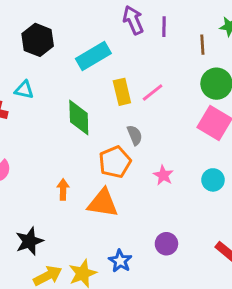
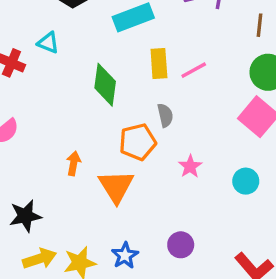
orange triangle: (103, 203) -> (116, 186), turned 40

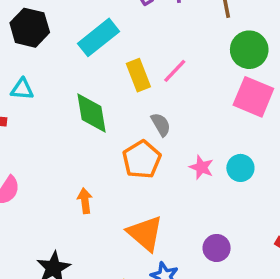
cyan circle: (246, 181) -> (240, 168), moved
orange triangle: (116, 186) -> (145, 233), moved

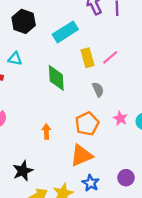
orange pentagon: (142, 160) -> (87, 124), moved
orange triangle: (145, 233) -> (81, 155), turned 50
purple circle: (217, 248) -> (126, 178), moved

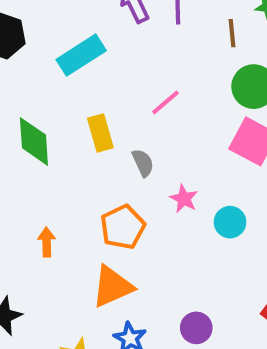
yellow rectangle: (87, 58) -> (100, 133), moved
green diamond: (56, 78) -> (34, 141), moved
pink star: (120, 118) -> (184, 199), moved

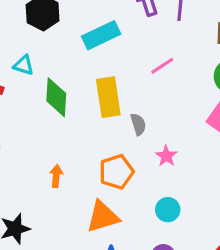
pink line: (165, 102) -> (162, 66), moved
yellow rectangle: (100, 133) -> (108, 97), size x1.4
cyan circle: (230, 222) -> (168, 210), moved

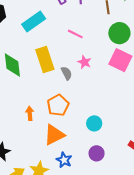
pink line: (162, 66) -> (75, 34), turned 70
pink star: (166, 156) -> (84, 62), moved
orange arrow: (56, 176) -> (30, 113), moved

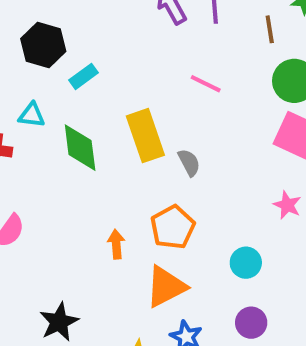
cyan rectangle: (34, 21) -> (83, 76), moved, size x0.6
pink star: (84, 62) -> (287, 205), moved

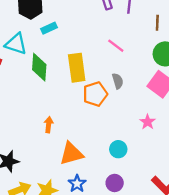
cyan triangle: (32, 115) -> (16, 44), size x1.5
gray semicircle: (189, 163) -> (118, 81), moved
orange pentagon: (173, 227) -> (95, 94), moved

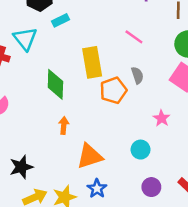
cyan triangle: (16, 44) -> (25, 39), turned 35
green diamond: (39, 67) -> (55, 84), moved
pink star: (148, 122) -> (162, 118), moved
purple circle: (115, 183) -> (151, 187), moved

